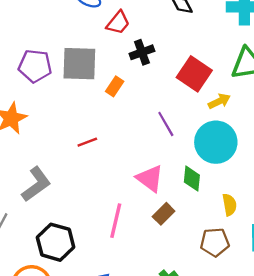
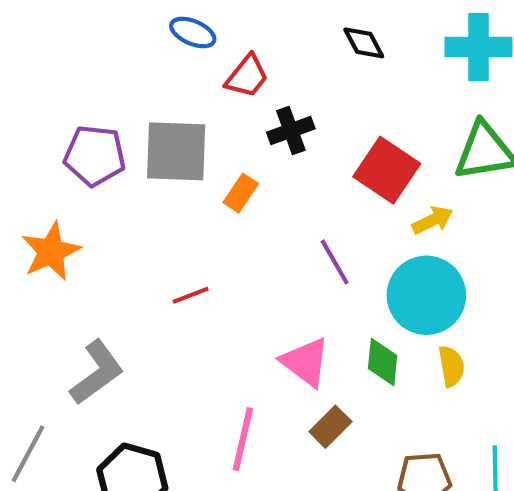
yellow semicircle: (229, 205) -> (451, 366), moved

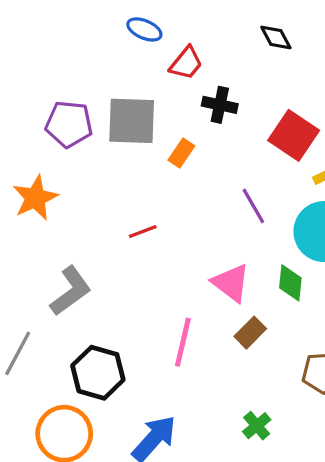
black cross: (291, 131) -> (220, 105), turned 32

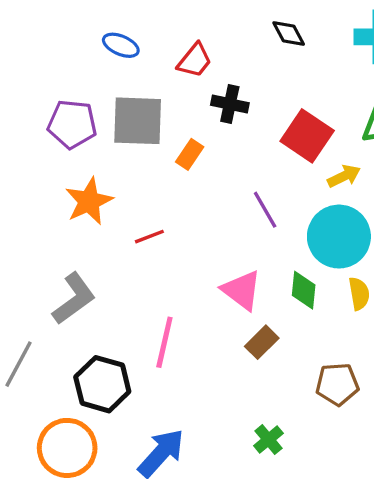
blue ellipse: (144, 29) -> (121, 45), moved
orange star: (35, 198) -> (89, 201), moved
pink line: (183, 342) -> (164, 342), moved

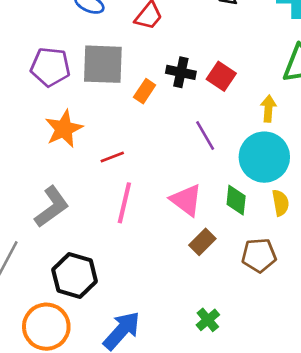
black cross: (230, 104) -> (181, 72), moved
red square: (307, 136) -> (221, 76), moved, size x0.7
yellow arrow: (344, 176) -> (268, 109), turned -60
pink line: (164, 342) -> (124, 203), moved
brown pentagon: (337, 384) -> (259, 255), moved

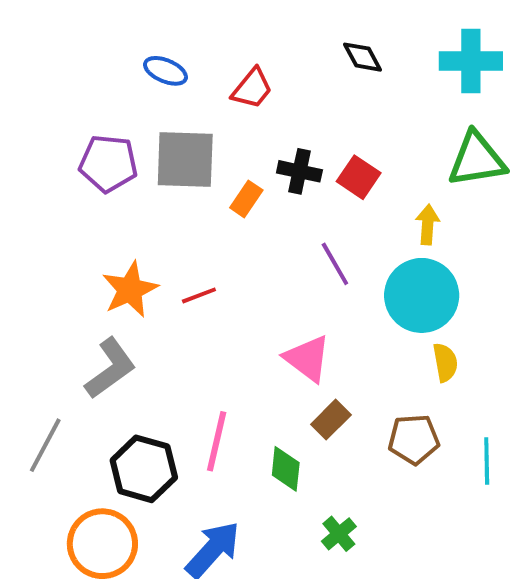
orange star: (64, 129) -> (130, 290), moved
green diamond: (236, 200) -> (286, 469), moved
pink line: (124, 203) -> (217, 441), moved

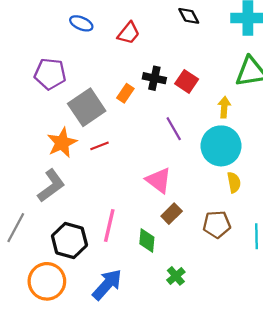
gray square: (185, 160) -> (87, 107), moved, turned -36

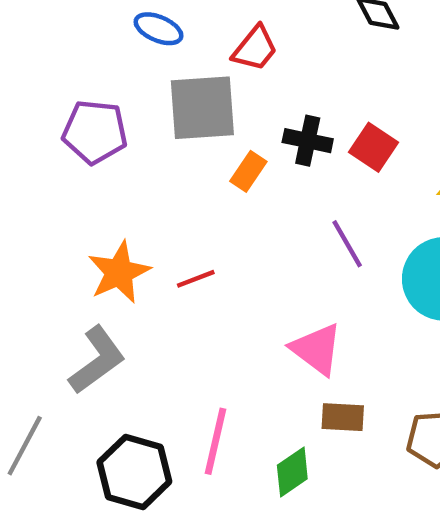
gray square: (87, 107) -> (202, 108), moved, turned 30
brown rectangle: (172, 214) -> (343, 417), turned 48
green diamond: (147, 240) -> (292, 472), turned 50

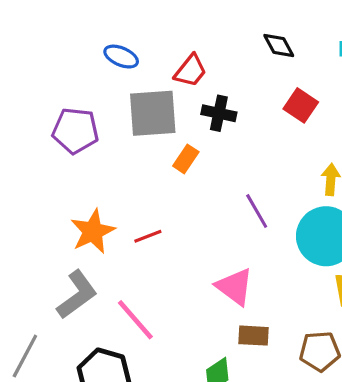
black cross: (308, 141) -> (219, 113), moved
red square: (373, 147) -> (301, 105), moved
pink line: (216, 441) -> (135, 320), moved, turned -54

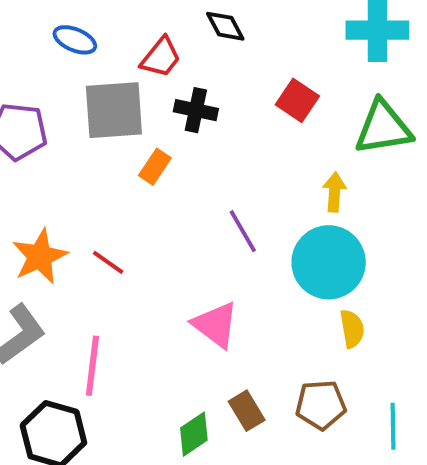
black diamond: (279, 46) -> (225, 26), moved
red line: (148, 236) -> (108, 262), turned 56
pink line: (135, 320) -> (92, 366), turned 48
brown rectangle: (254, 336) -> (247, 411), moved, turned 56

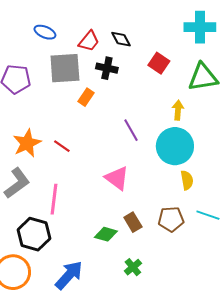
black diamond: (225, 26) -> (121, 39), moved
cyan line: (393, 426) -> (208, 215), moved, turned -70
green diamond: (194, 434) -> (106, 234), turned 50

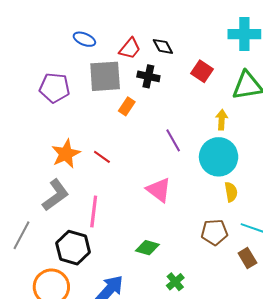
brown rectangle: (133, 222) -> (247, 258), moved

